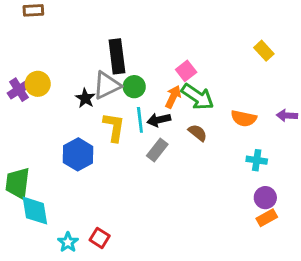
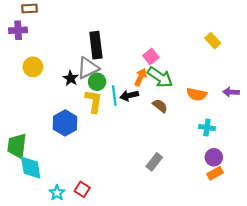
green circle: (134, 87) -> (97, 82), moved
purple cross: (19, 90) -> (18, 30), moved, turned 30
gray rectangle: (157, 150) -> (154, 162), moved

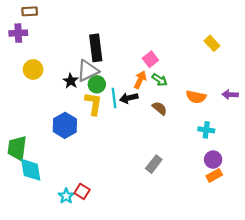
green arrow: (160, 77) -> (160, 80), size x0.6
cyan star: (57, 193) -> (66, 196), moved

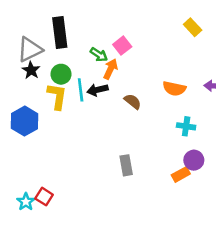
gray triangle: (88, 71) -> (30, 49), moved
green arrow: (160, 80) -> (99, 55), moved
gray rectangle: (154, 164) -> (126, 165), turned -48
orange rectangle: (214, 175) -> (181, 174), moved

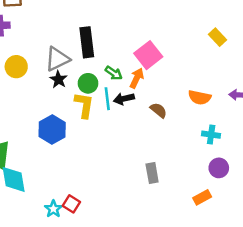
pink square: (122, 46) -> (148, 55), size x1.5
green arrow: (99, 55) -> (114, 73), moved
orange rectangle: (181, 174) -> (202, 197), moved

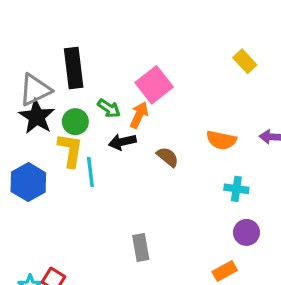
black star: (59, 79) -> (37, 117), size x1.5
cyan line: (107, 99) -> (90, 172), moved
gray rectangle: (152, 173) -> (141, 248), moved

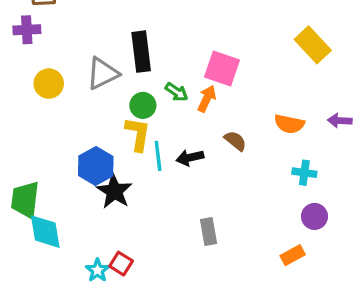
yellow rectangle: (245, 61) -> (313, 45), size x1.5
pink square: (154, 85) -> (222, 68), turned -33
black star: (37, 117) -> (114, 191), moved
black arrow: (122, 142) -> (190, 158), moved

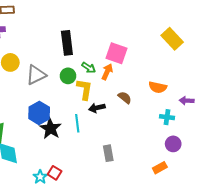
gray triangle: (103, 73) -> (36, 75), moved
purple arrow: (340, 121) -> (187, 101), moved
yellow L-shape: (138, 134) -> (84, 89), moved
cyan line: (158, 156) -> (77, 123), moved

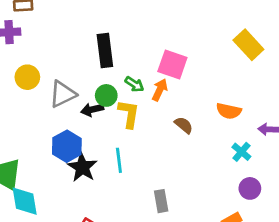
black arrow: (97, 108) -> (92, 110), moved
cyan cross: (167, 117) -> (241, 152), turned 32

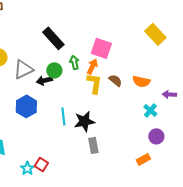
black rectangle: (105, 50) -> (53, 38), turned -35
green arrow: (134, 84) -> (74, 62), turned -136
yellow L-shape: (129, 114) -> (94, 83), moved
brown semicircle: (184, 125) -> (115, 80), moved
black star: (82, 167) -> (84, 121), moved, turned 30

